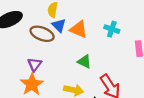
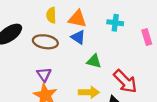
blue triangle: (59, 25) -> (78, 37), moved
orange triangle: (79, 29) -> (77, 19), moved

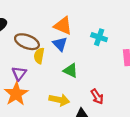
yellow semicircle: (51, 15) -> (39, 56), moved
red arrow: (125, 81) -> (97, 97), size x0.6

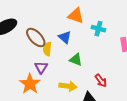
orange triangle: (63, 26) -> (76, 16), moved
brown ellipse: (27, 42) -> (36, 37), turned 30
purple triangle: (19, 73) -> (41, 67), moved

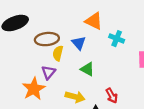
brown ellipse: (36, 37) -> (47, 39), turned -60

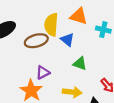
yellow semicircle: (58, 53) -> (51, 25), moved, size x1.5
purple triangle: (48, 72) -> (43, 73), turned 32

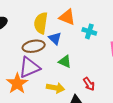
brown ellipse: (36, 41) -> (34, 46), moved
purple triangle: (43, 73) -> (29, 67), size x1.6

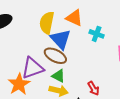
blue triangle: (55, 38) -> (61, 39), size x1.5
brown ellipse: (34, 46) -> (55, 56), moved, turned 35
green triangle: (65, 62) -> (58, 76), moved

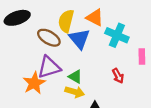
cyan cross: (97, 34) -> (117, 35), size x1.5
brown ellipse: (55, 56) -> (49, 38), moved
red arrow: (93, 88) -> (118, 76), moved

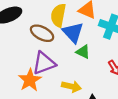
green triangle: (75, 77) -> (83, 52), moved

